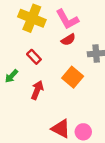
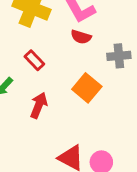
red semicircle: (68, 40) -> (81, 37), turned 48

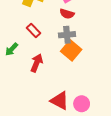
gray cross: (119, 56) -> (67, 35), moved

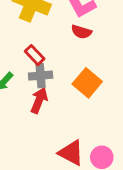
gray cross: (67, 35) -> (41, 76), moved

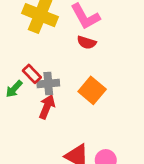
red rectangle: (35, 55) -> (32, 74), moved

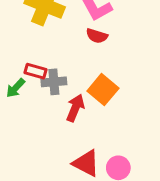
red rectangle: (32, 74) -> (35, 71), turned -30
red arrow: (47, 107) -> (75, 108), moved

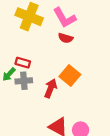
gray cross: (54, 82) -> (24, 81), moved

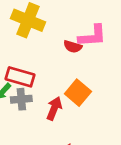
pink L-shape: (64, 18) -> (92, 36), moved, turned -65
red rectangle: (23, 63) -> (20, 77), size x1.5

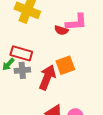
orange square: (78, 93) -> (65, 65), turned 30
red arrow: (54, 108) -> (47, 77), size x1.4

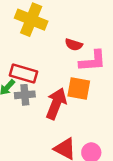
pink L-shape: (76, 22) -> (93, 61), moved
orange square: (65, 65) -> (79, 89), turned 30

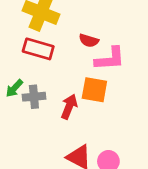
red rectangle: (24, 73) -> (38, 49), moved
red arrow: (56, 104) -> (69, 107), size x0.7

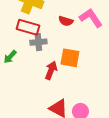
pink L-shape: (110, 59) -> (91, 18), moved, turned -120
gray cross: (34, 97) -> (38, 42), moved

